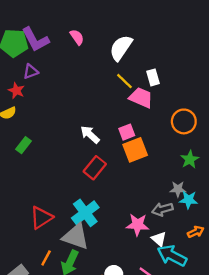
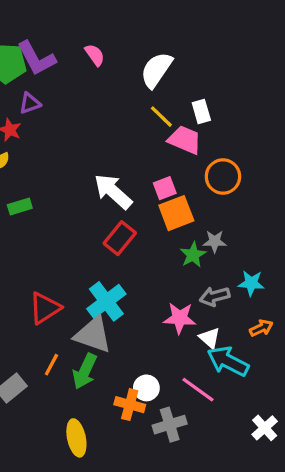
orange circle: (184, 121) -> (223, 176), moved
white arrow: (90, 134) -> (113, 191), size x1.4
green rectangle: (24, 145) -> (20, 206), turned 35
green star: (190, 159) -> (193, 255), moved
gray star: (178, 189) -> (215, 241), moved

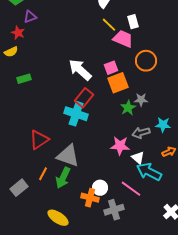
cyan cross: (106, 301) -> (76, 114), moved, turned -35
yellow ellipse: (76, 438) -> (58, 218), turned -45

